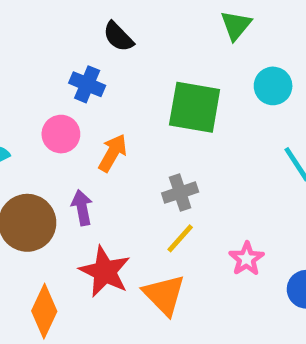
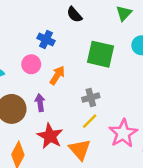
black semicircle: (118, 37) -> (74, 15), moved
pink star: (246, 259) -> (123, 133), size x1.6

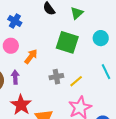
green triangle: (124, 13) -> (77, 13), moved
blue cross: (46, 39) -> (15, 21), moved
yellow line: (90, 121) -> (76, 81), moved

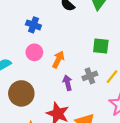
green square: (67, 42) -> (101, 46), moved, size x0.7
purple arrow: (15, 77) -> (67, 83), moved

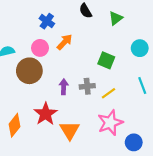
orange arrow: (58, 60) -> (65, 42), moved
brown circle: (21, 93) -> (29, 71), moved

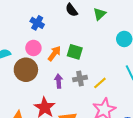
orange arrow: (65, 42) -> (54, 53), moved
green square: (106, 60) -> (75, 52), moved

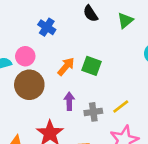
pink circle: (33, 48) -> (25, 56), moved
gray cross: (80, 78) -> (93, 112), moved

